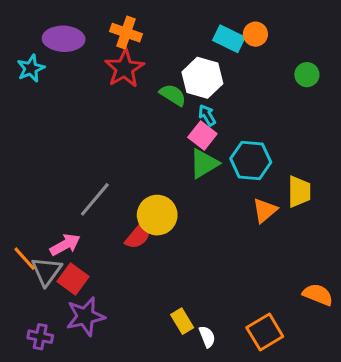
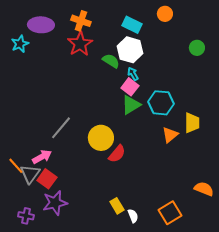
orange circle: (255, 34) -> (165, 14), moved
cyan rectangle: (229, 39) -> (132, 25), moved
red semicircle: (138, 235) -> (117, 154), moved

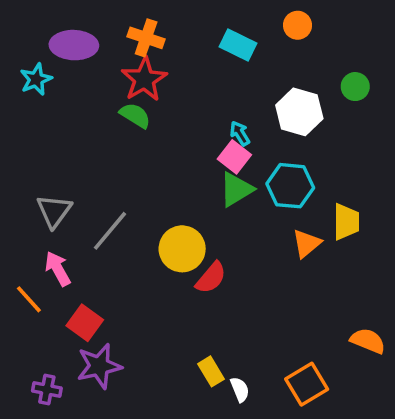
white hexagon: (130, 50) -> (299, 112), moved
green semicircle: (111, 61) -> (135, 115), moved
pink arrow: (42, 157) -> (58, 269), moved, turned -90
gray triangle: (30, 174) -> (54, 211), moved

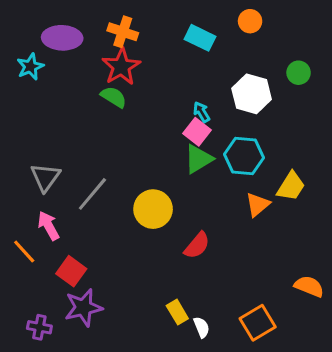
yellow trapezoid: (346, 222) -> (291, 186), turned 32
red semicircle: (211, 278) -> (197, 245), moved

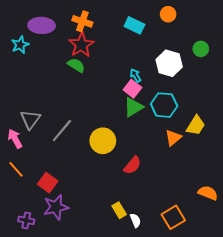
pink arrow: (48, 226) -> (15, 139), moved

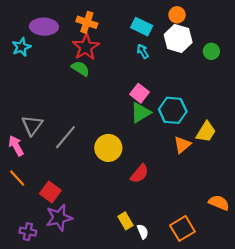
white hexagon: (169, 63) -> (178, 38), moved
cyan arrow: (135, 75) -> (143, 51), moved

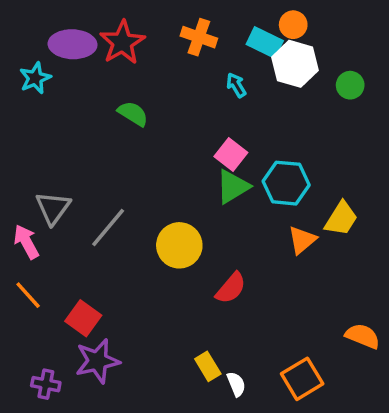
orange cross: (87, 22) -> (199, 37), moved
cyan rectangle: (142, 27) -> (265, 42), moved
red star: (86, 47) -> (122, 42), moved

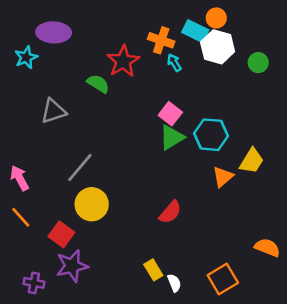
orange cross: (199, 37) -> (161, 40), moved
red star: (122, 42) -> (123, 61), moved
gray triangle: (53, 208) -> (54, 111), moved, turned 36
yellow circle: (179, 245) -> (92, 204), moved

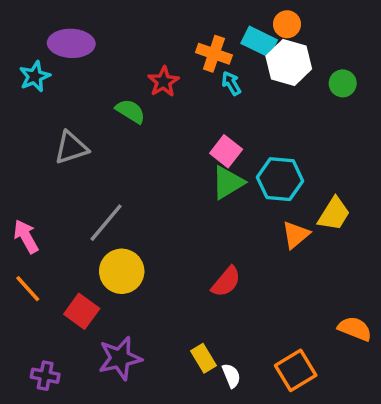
red star: (123, 61) -> (163, 82), size x0.7
purple star: (72, 266) -> (120, 358), moved

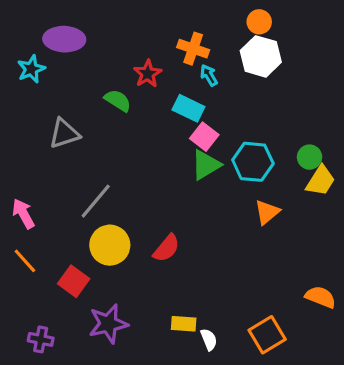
cyan rectangle: (259, 42) -> (188, 108), moved
green circle: (343, 83) -> (310, 157), moved
yellow trapezoid: (334, 214) -> (321, 181), moved
red semicircle: (226, 282) -> (166, 248), moved
yellow rectangle: (203, 358) -> (184, 324), turned -55

